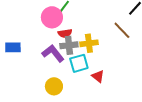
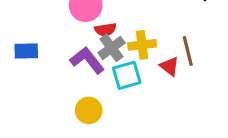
brown line: (122, 30) -> (188, 51), moved, turned 30
gray cross: (69, 45) -> (112, 48), turned -30
red triangle: (98, 76) -> (169, 66), moved

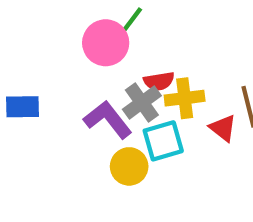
red semicircle: (105, 30) -> (159, 81), moved
yellow circle: (89, 110) -> (129, 166), moved

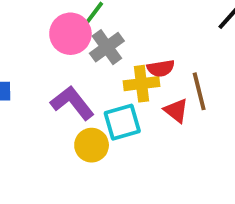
red semicircle: (159, 81) -> (161, 68), moved
gray cross: (142, 102) -> (107, 47), moved

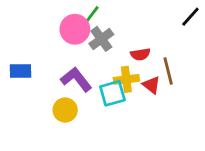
yellow cross: (141, 84) -> (126, 79), moved
yellow circle: (92, 145) -> (65, 110), moved

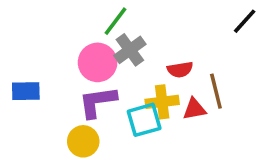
pink circle: (75, 29) -> (98, 62), moved
purple L-shape: (76, 79) -> (98, 102), turned -60
red triangle: (151, 85) -> (194, 109), turned -48

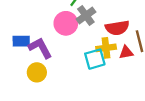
red semicircle: (180, 70) -> (117, 28), size x1.5
purple L-shape: (98, 102) -> (40, 48), moved, turned 70
yellow circle: (83, 141) -> (37, 72), moved

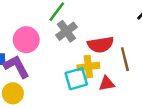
pink circle: (66, 23) -> (26, 40), moved
red triangle: (126, 52) -> (107, 84), moved

